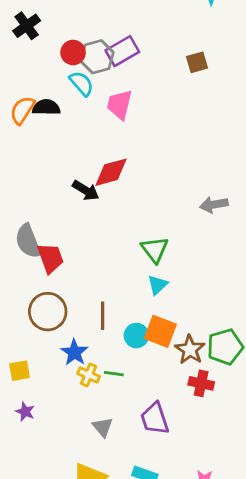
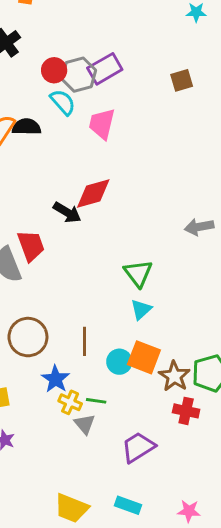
red trapezoid: (51, 258) -> (31, 246), moved
purple trapezoid: (155, 419) -> (138, 447), turned 76
gray triangle: (103, 427) -> (85, 424), moved

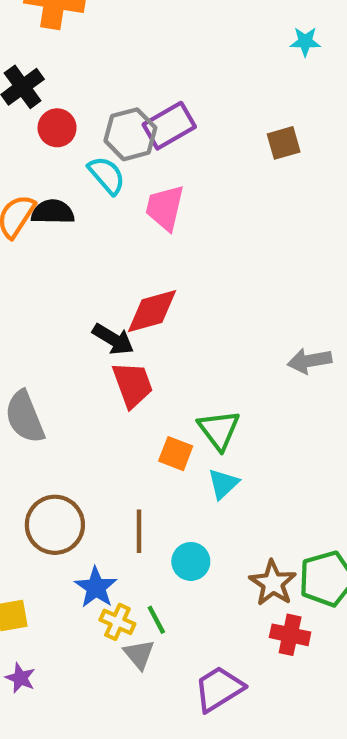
red circle: (54, 70) -> (57, 128), moved
red trapezoid: (31, 246) -> (133, 385), moved
orange square: (144, 357) -> (176, 454), moved, size x0.7
green line: (96, 401) -> (156, 620), turned 54

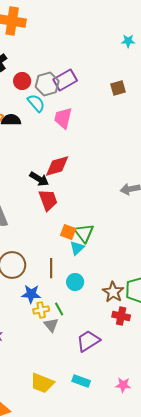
red circle: (57, 128) -> (22, 81), moved
green triangle: (219, 430) -> (84, 233), moved
cyan triangle: (223, 484) -> (77, 248), moved
blue star: (96, 587) -> (31, 294), turned -30
yellow cross: (117, 622) -> (41, 310), turned -35

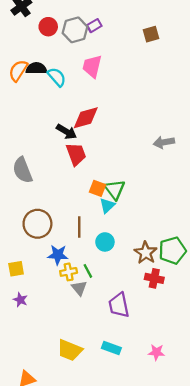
purple rectangle: (65, 80) -> (94, 26), size x0.6
cyan semicircle: (36, 103) -> (57, 77), moved
purple trapezoid: (88, 341) -> (119, 305), turned -70

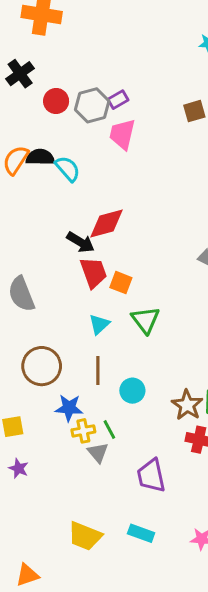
pink trapezoid: (92, 66) -> (122, 134), moved
orange square: (97, 188) -> (121, 283), moved
cyan triangle: (107, 206) -> (99, 324), moved

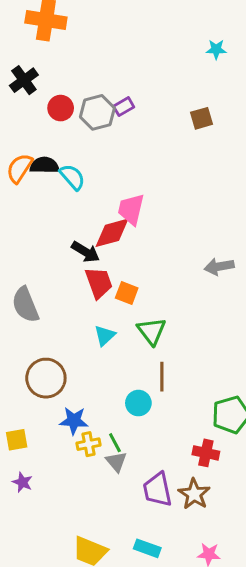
pink trapezoid: (122, 134) -> (131, 209), moved
brown line: (98, 370) -> (162, 377), moved
brown star: (187, 405) -> (194, 494), moved
gray triangle: (98, 453) -> (116, 462), moved

